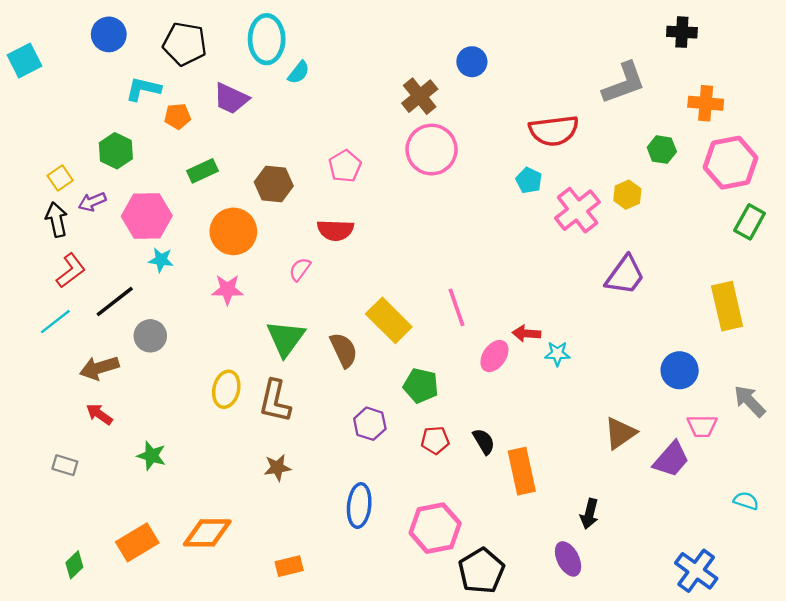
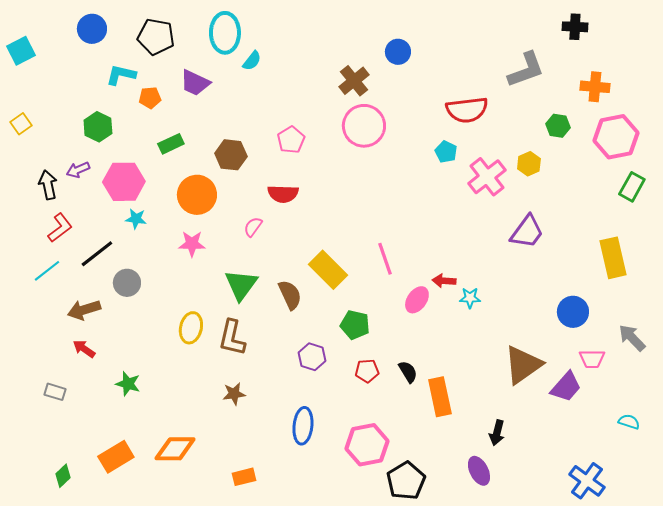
yellow square: (60, 178) -> (21, 124), moved
brown triangle: (620, 433) -> (523, 365), size x1.4

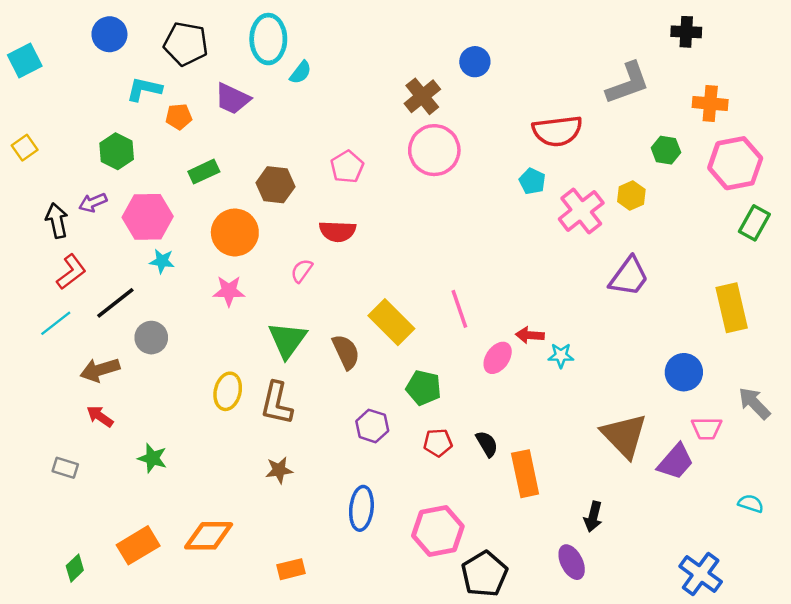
brown triangle: (523, 365) -> (624, 435), turned -39

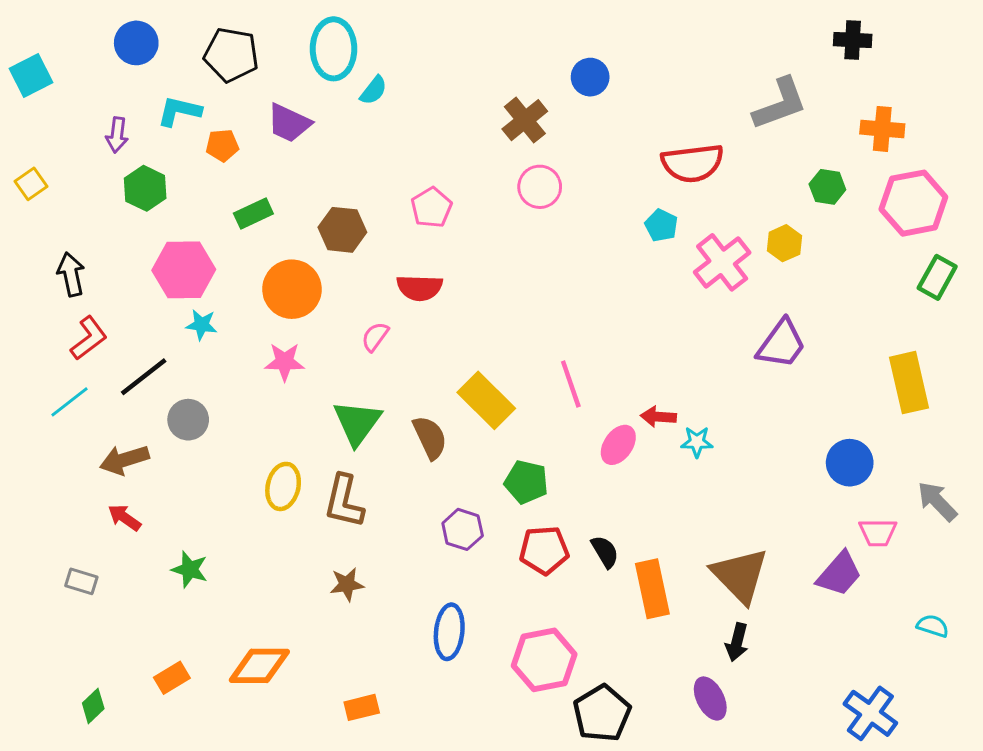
pink circle: (434, 150) -> (540, 187), size x0.7
purple arrow: (93, 203) -> (117, 135), moved, turned -60
brown triangle: (624, 435) -> (740, 575), moved
red pentagon: (438, 443) -> (544, 550), size x1.4
orange rectangle: (138, 545) -> (172, 678), size x0.7

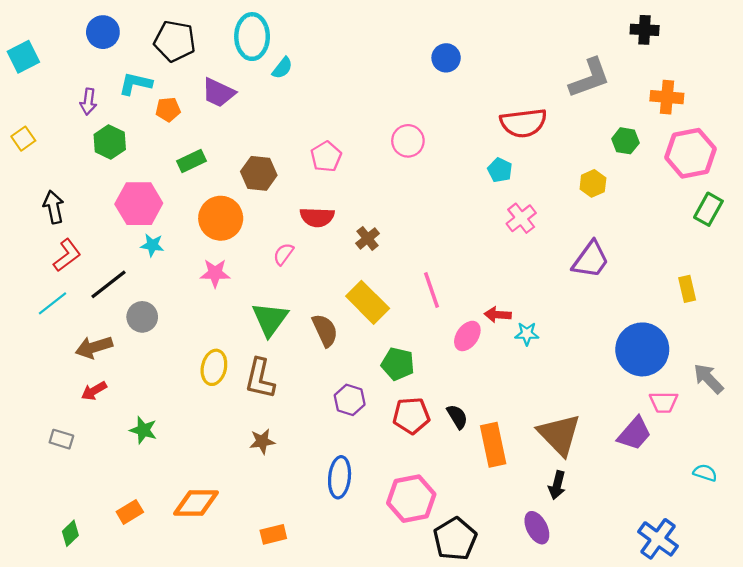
brown cross: (525, 120) -> (368, 238), moved, size x0.7
pink cross: (722, 262) -> (521, 218), moved, size x0.7
yellow rectangle: (909, 383) -> (687, 289), size x0.6
blue circle: (850, 463) -> (642, 349), size x1.5
red arrow: (124, 518) -> (94, 391), turned -65

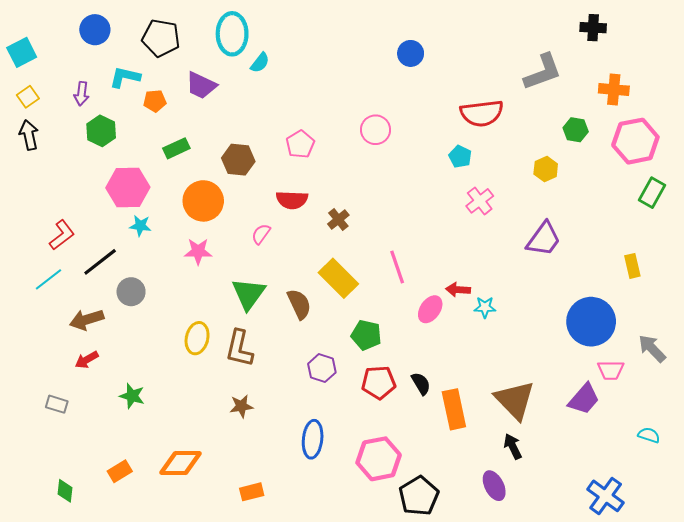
yellow square: (23, 139) -> (28, 97), moved
black arrow: (54, 207) -> (29, 135), moved
black arrow: (557, 485) -> (513, 446), turned 140
green diamond: (70, 533) -> (65, 491), turned -40

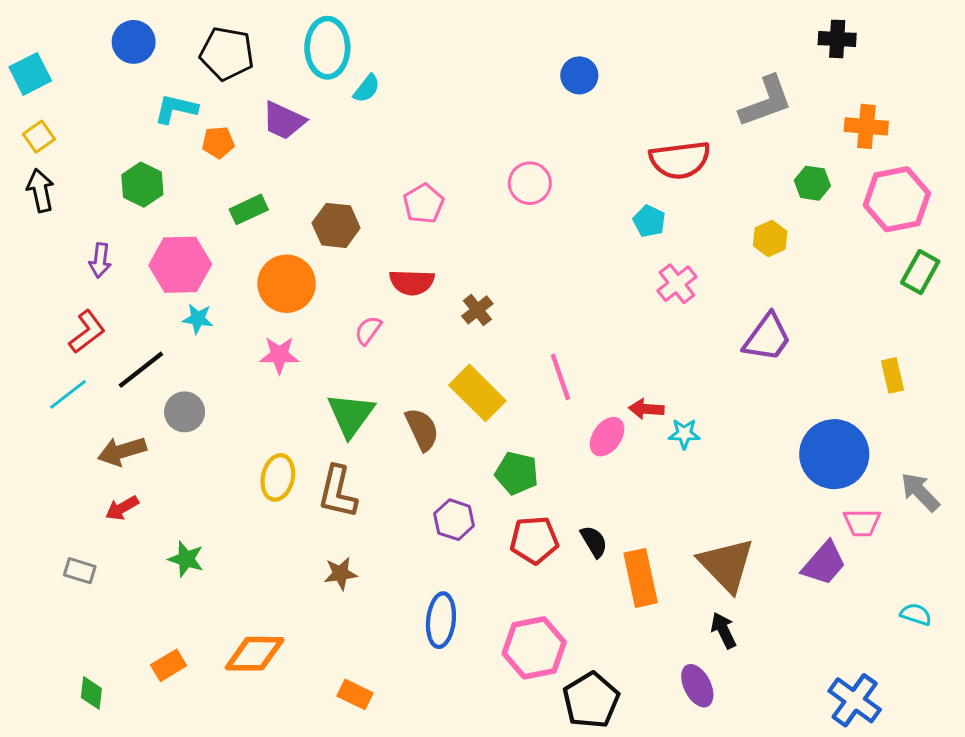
purple arrow: (82, 94) -> (100, 260), moved
orange rectangle: (252, 492) -> (355, 694), turned 40

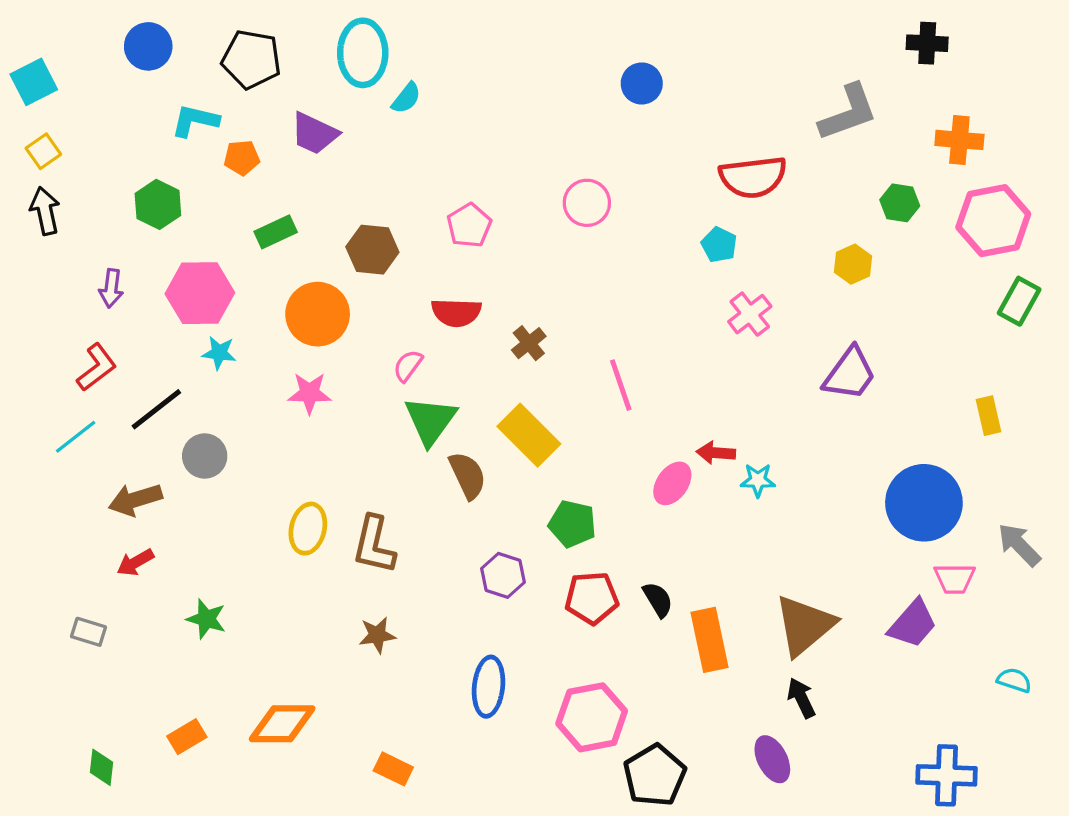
pink line: (560, 377) -> (621, 385), moved
green triangle: (351, 415) -> (430, 421), moved
brown triangle: (726, 565) -> (805, 625), turned 34
blue cross: (855, 700) -> (947, 775), turned -34

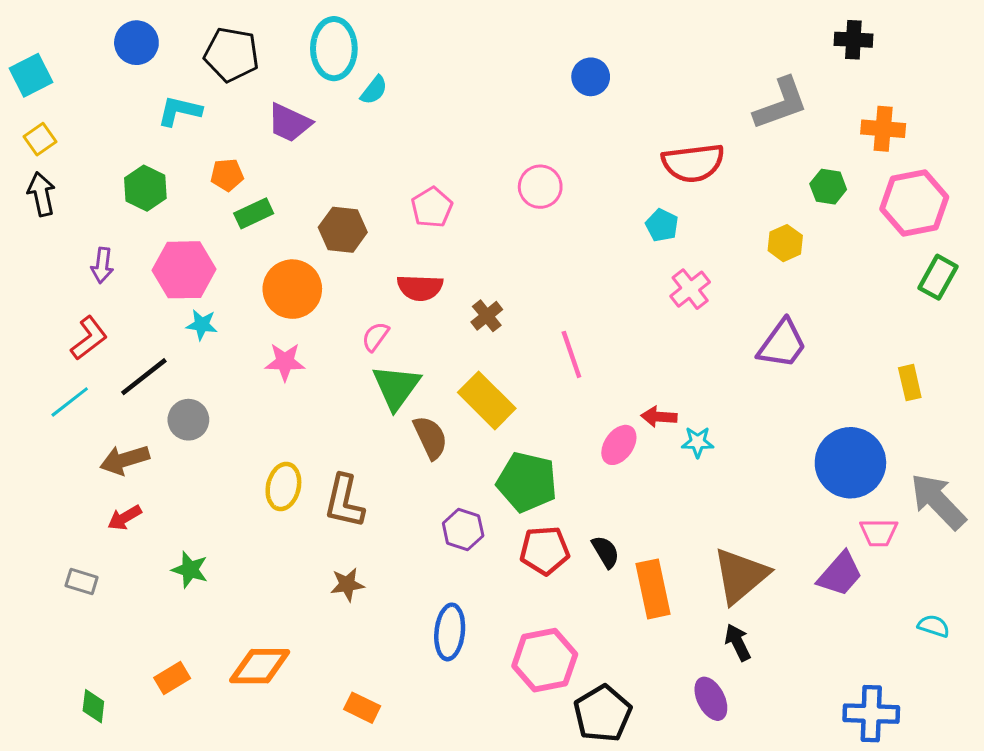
orange pentagon: (242, 158) -> (227, 175), moved
green pentagon: (572, 524) -> (527, 482), size x1.4
gray arrow: (1019, 545) -> (938, 501), size x1.4

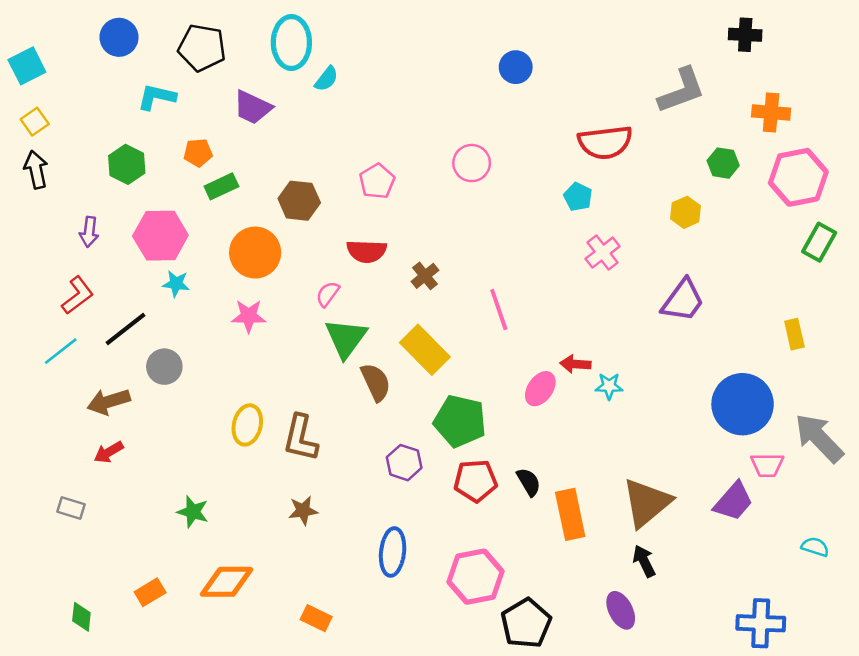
green star: (190, 570) -> (193, 512), moved

